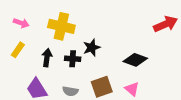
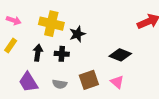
black star: (92, 48) -> (77, 34), moved

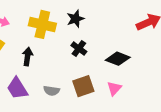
black star: (77, 34) -> (75, 19), moved
black cross: (62, 54) -> (79, 48), moved, turned 32
pink triangle: (117, 82) -> (114, 88), turned 32

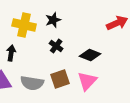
pink triangle: (114, 88) -> (87, 81), size x1.5
gray semicircle: (51, 91) -> (32, 83), size x1.6

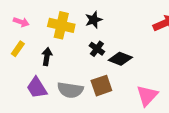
black diamond: (90, 55) -> (120, 59), moved
pink triangle: (87, 81) -> (147, 96), moved

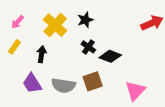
pink arrow: (21, 22) -> (18, 22), turned 112
yellow cross: (61, 25) -> (55, 25), turned 30

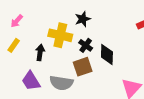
yellow cross: (55, 25) -> (60, 35), moved, turned -30
black diamond: (110, 56) -> (107, 55), turned 70
brown square: (93, 81) -> (83, 67), moved

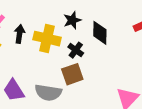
black arrow: (40, 53) -> (19, 34), moved
black diamond: (107, 55) -> (100, 33), moved

